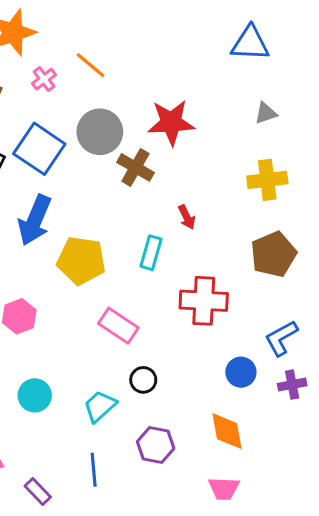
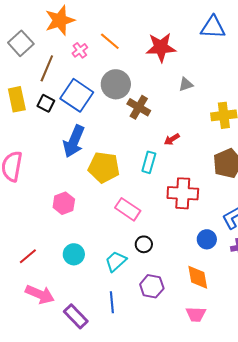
gray triangle: (266, 113) -> (186, 84), moved
red star: (171, 122) -> (161, 47), moved
red arrow: (187, 217) -> (172, 139), turned 84
purple rectangle: (38, 492) -> (76, 316), size x1.4

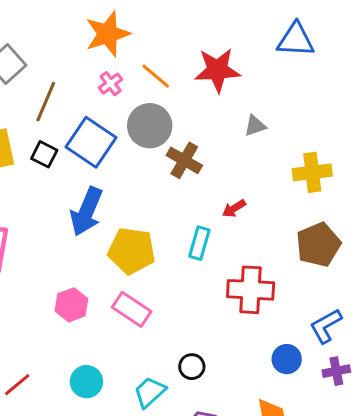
orange star: (60, 20) -> (108, 34), moved
orange line: (110, 41) -> (156, 76), moved
pink cross: (80, 50) -> (111, 84), moved
pink rectangle: (128, 209) -> (132, 309), moved

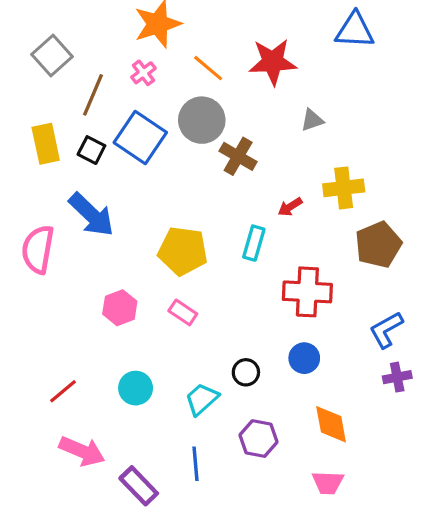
pink cross: (111, 84) -> (143, 73), moved
yellow cross: (312, 172) -> (344, 188), moved
blue arrow: (86, 212) -> (91, 215), moved, turned -69
pink rectangle: (132, 309) -> (183, 312), size x0.7
blue circle: (287, 359) -> (304, 358), moved

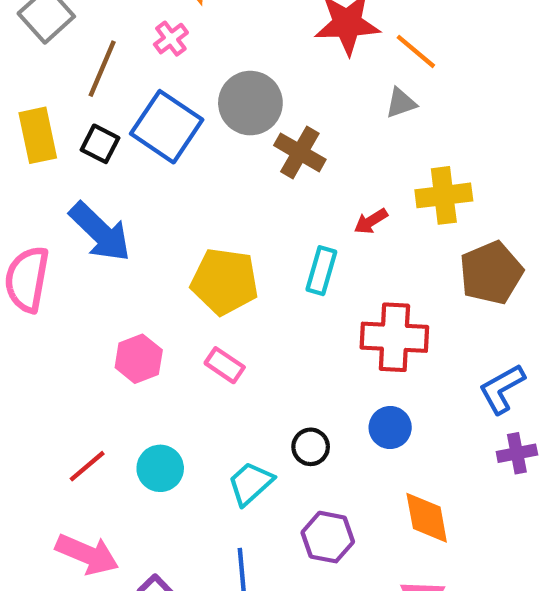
orange line: (208, 68) -> (416, 51), moved
red line: (63, 391) -> (87, 466), moved

